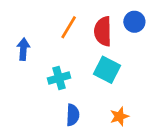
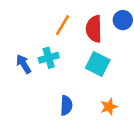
blue arrow: (23, 49) -> (24, 64), moved, turned -36
cyan cross: (59, 78) -> (49, 58), moved

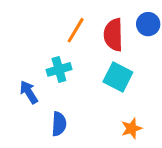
blue arrow: (24, 64) -> (29, 92), moved
blue semicircle: (66, 105) -> (59, 124), moved

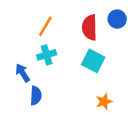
orange line: (76, 30) -> (45, 26), moved
blue semicircle: (59, 124) -> (36, 96), moved

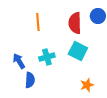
orange line: (45, 26) -> (38, 22), turned -36
cyan cross: (47, 55) -> (47, 57), moved

